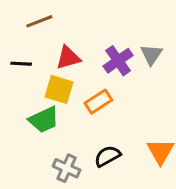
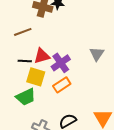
purple cross: (118, 61) -> (61, 63), moved
black line: (21, 64) -> (25, 61), moved

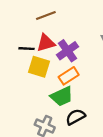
brown line: (23, 32) -> (46, 15), moved
green trapezoid: (26, 97) -> (62, 96), moved

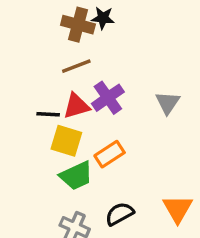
purple cross: (67, 51) -> (108, 98), moved
green trapezoid: (62, 96) -> (76, 176), moved

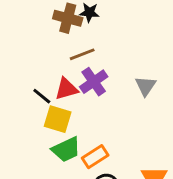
brown line: (76, 66) -> (82, 54), moved
black line: (48, 114) -> (42, 96), turned 36
orange rectangle: (110, 154) -> (95, 157), moved

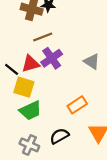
gray triangle: (146, 86) -> (92, 62), turned -30
orange rectangle: (95, 157) -> (77, 105), moved

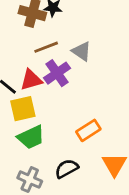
gray triangle: (92, 62) -> (82, 51), moved
yellow square: (24, 87) -> (23, 109), turned -30

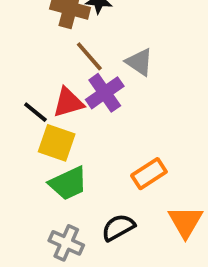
brown line: (46, 47) -> (89, 56), turned 70
yellow square: (23, 109) -> (57, 143), turned 32

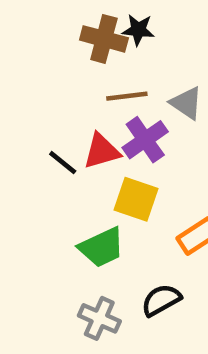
brown line: (89, 56) -> (127, 96), turned -56
yellow square: (57, 143) -> (136, 199), moved

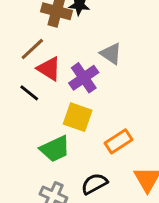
brown line: (127, 96) -> (32, 49), moved, turned -36
red triangle: (102, 151) -> (49, 69), moved, turned 48

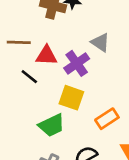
brown line: (32, 49) -> (19, 42), moved, turned 45
red triangle: (49, 69) -> (46, 56), turned -30

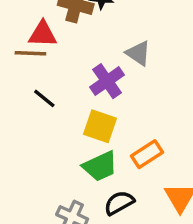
red triangle: (46, 56) -> (43, 34), moved
green trapezoid: (52, 125) -> (100, 166), moved

